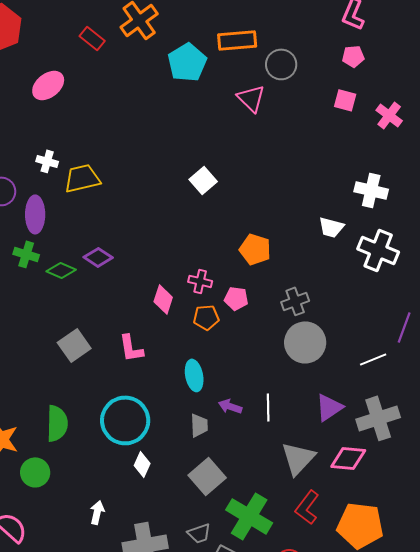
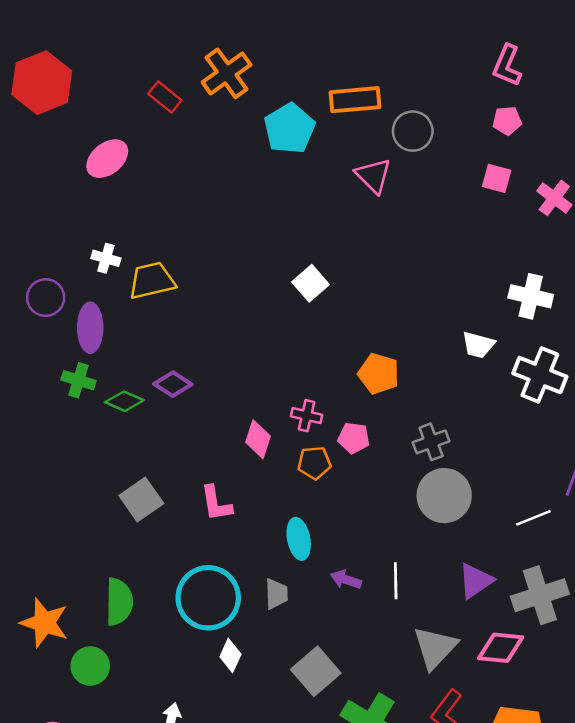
gray trapezoid: (199, 425) -> (276, 594), moved

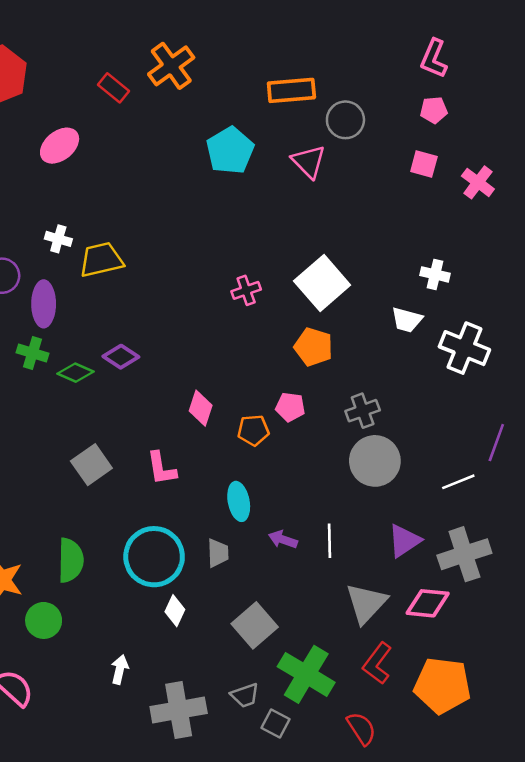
cyan pentagon: (289, 128) -> (230, 151), moved
white square: (310, 283) -> (322, 283), moved, size x1.6
white cross: (531, 296) -> (435, 274), moved, size x0.7
pink cross: (307, 416) -> (246, 290), moved, turned -32

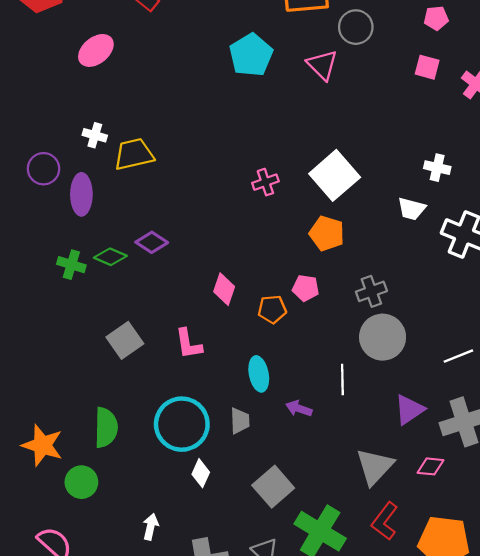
green cross: (33, 353) -> (71, 265), moved
white line: (329, 541) -> (342, 379), moved
pink diamond: (428, 603) -> (431, 466), size x0.7

